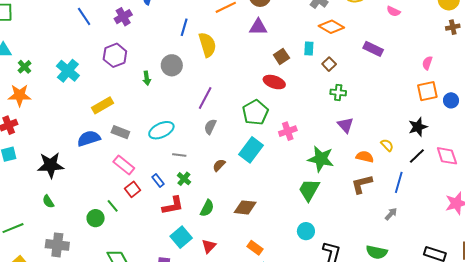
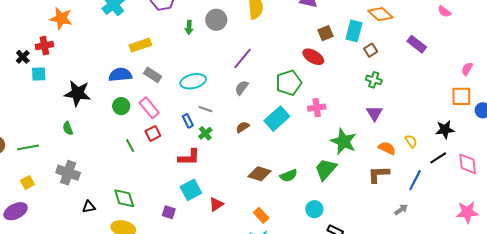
cyan rectangle: (309, 48) -> (354, 31), size x1.5
blue rectangle: (158, 181) -> (188, 121), moved
green semicircle: (207, 208) -> (289, 176), moved, turned 30
green circle: (96, 218) -> (121, 106), moved

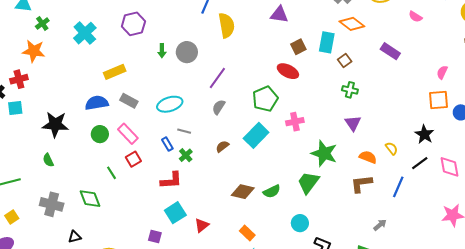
gray circle: (216, 20) -> (187, 52), moved
black star: (445, 130) -> (424, 134), turned -30
green diamond: (124, 198) -> (90, 199), moved
gray arrow: (401, 210) -> (380, 225), moved

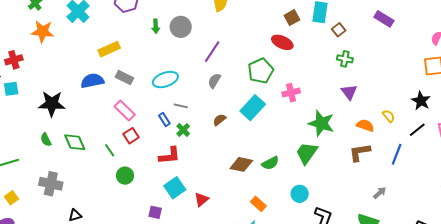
orange star: (34, 51) -> (43, 31), moved
green circle: (100, 134) -> (125, 176), moved
green diamond: (90, 199) -> (75, 142), moved
orange rectangle: (247, 233) -> (258, 204), moved

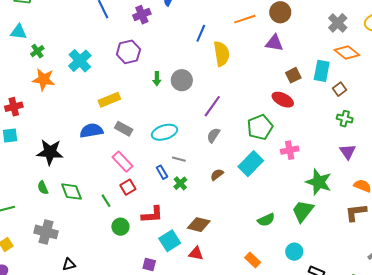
red L-shape: (170, 156) -> (152, 215), moved
brown diamond: (241, 164) -> (199, 225), moved
red triangle: (201, 199) -> (196, 253), turned 49

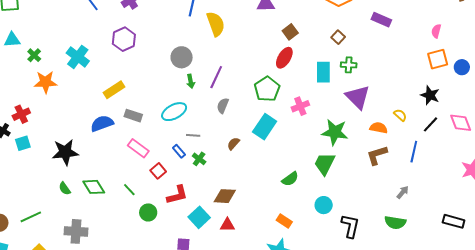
cyan rectangle: (322, 71) -> (323, 72), moved
green arrow: (157, 79) -> (191, 81), moved
red ellipse: (283, 100) -> (284, 58), turned -75
purple triangle: (348, 152) -> (358, 97), size x1.5
red square: (128, 187) -> (158, 171), moved

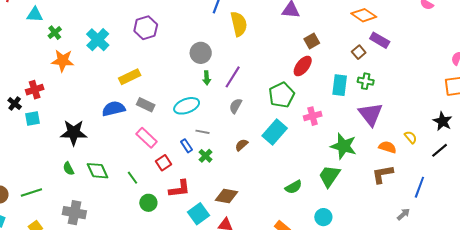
purple rectangle: (381, 20) -> (380, 40), moved
blue line: (414, 152) -> (419, 187), moved

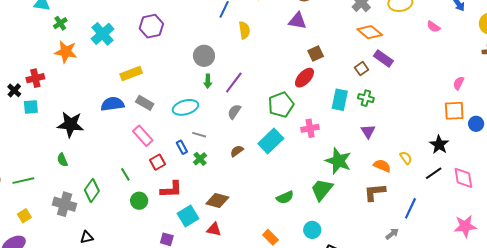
yellow semicircle: (239, 24) -> (244, 30), size x0.7
purple triangle: (371, 114) -> (368, 131), size x0.6
green diamond: (97, 171) -> (92, 191), moved, turned 55

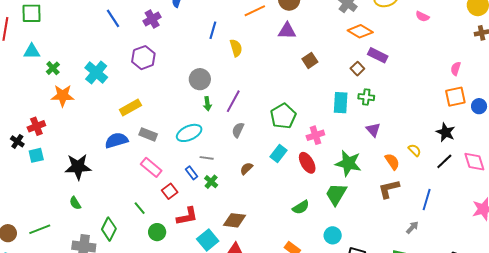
red ellipse: (304, 78) -> (307, 163), moved, turned -65
cyan rectangle: (271, 141) -> (279, 154), size x0.7
orange semicircle: (382, 166) -> (392, 162), turned 42

